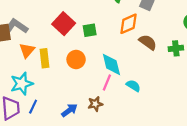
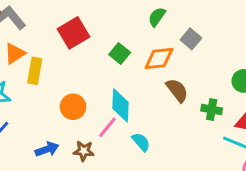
green square: (90, 30) -> (120, 54), moved, turned 32
orange circle: (76, 59) -> (73, 107), moved

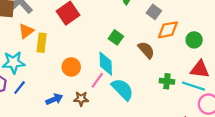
green square: (120, 54) -> (116, 37), moved
orange diamond: (159, 58) -> (168, 30), moved
green cross: (212, 109) -> (167, 81), moved
cyan semicircle: (141, 142) -> (122, 89), size x1.6

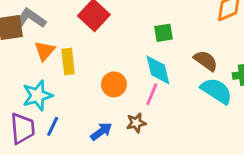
green square: (116, 37) -> (163, 33), turned -32
brown semicircle: (146, 50) -> (206, 61), moved
cyan semicircle: (122, 89) -> (216, 91), moved

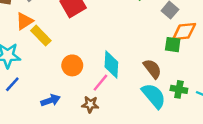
green square: (163, 33) -> (173, 45), moved
yellow rectangle: (68, 61) -> (41, 36), turned -55
brown star: (136, 123) -> (90, 104), moved

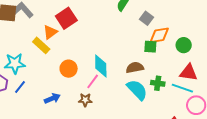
orange triangle: (24, 21) -> (50, 32), moved
brown semicircle: (152, 69) -> (135, 68), turned -60

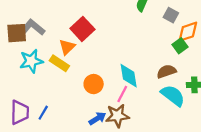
green square: (150, 47) -> (180, 46), turned -32
cyan star: (15, 64) -> (31, 61), moved
blue arrow: (52, 98) -> (97, 118), moved
brown star: (85, 100) -> (117, 116), size x1.5

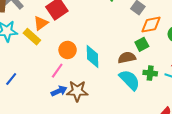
green square: (180, 46) -> (142, 44), moved
orange circle: (94, 84) -> (68, 50), moved
pink line: (122, 94) -> (57, 71), moved

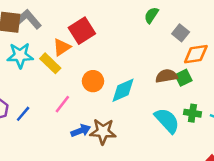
cyan diamond: (92, 57) -> (123, 90), turned 65
brown semicircle: (127, 58) -> (166, 76), moved
pink line: (57, 71) -> (62, 104), moved

